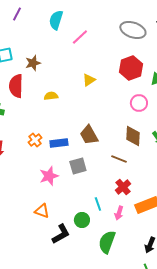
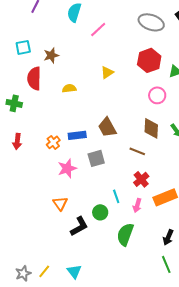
orange cross: (35, 140) -> (53, 142), moved
orange triangle: (42, 211) -> (60, 203), turned 35

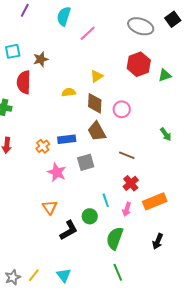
yellow semicircle: (69, 88) -> (69, 92), moved
pink circle: (157, 95) -> (122, 109), moved
brown diamond: (151, 128) -> (95, 103), moved
pink star: (67, 168) -> (57, 172), turned -30
green line: (166, 264) -> (118, 272), moved

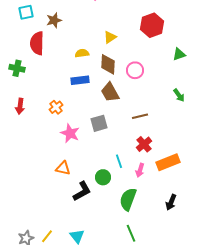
green triangle: (165, 75) -> (179, 54), moved
blue rectangle: (67, 139) -> (80, 80), moved
brown line: (127, 155) -> (140, 116), turned -35
orange triangle: (50, 207) -> (63, 168), turned -42

